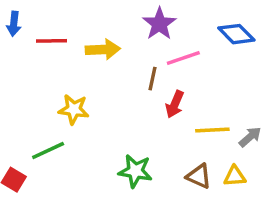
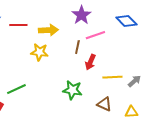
yellow star: (74, 109) -> (39, 52), moved
green star: (135, 171) -> (72, 90), moved
yellow triangle: (235, 176) -> (131, 112), moved

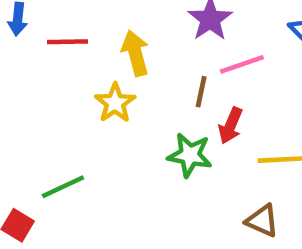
yellow arrow: (48, 30) -> (135, 53), turned -102
yellow star: (39, 52) -> (115, 103), turned 30
green star: (72, 90) -> (190, 155), moved

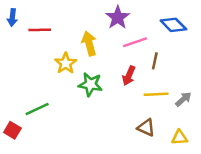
yellow arrow: (135, 53) -> (89, 43), moved
brown line: (201, 92) -> (155, 61), moved
green star: (190, 155) -> (90, 84), moved

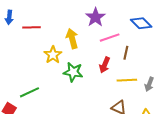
gray arrow: (183, 99) -> (149, 84), turned 152

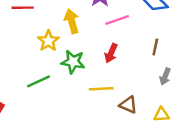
brown line: (126, 53) -> (155, 47), moved
yellow line: (127, 80) -> (101, 89), moved
green line: (30, 92) -> (39, 81), moved

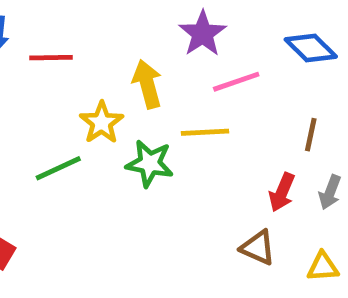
red arrow: (111, 53) -> (282, 192), moved
green line: (39, 81) -> (58, 168), moved
yellow line: (101, 89) -> (205, 132), moved

